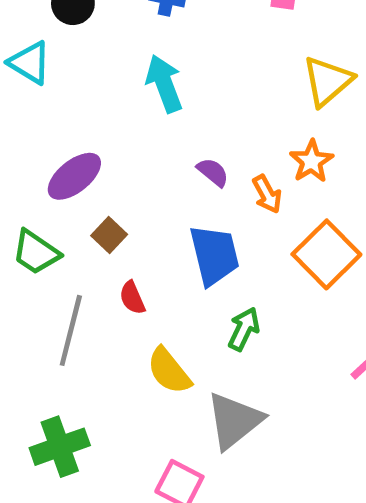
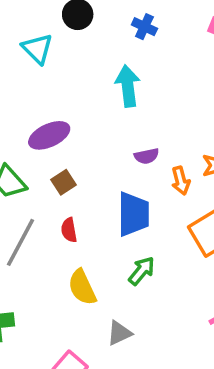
purple semicircle: (213, 172) -> (147, 156), turned 115
gray triangle: (234, 421) -> (119, 333), size x0.6

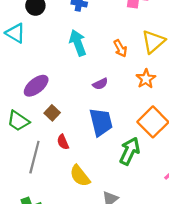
orange arrow: (181, 181) -> (120, 48), moved
green arrow: (141, 271) -> (130, 151), moved, size x1.4

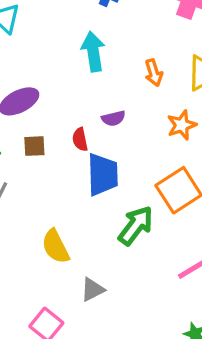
brown square: (52, 113) -> (34, 146), turned 32
red semicircle: (63, 142) -> (80, 139), moved

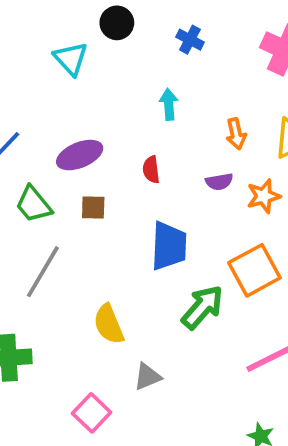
cyan arrow: (93, 52) -> (169, 104), size x0.7
purple semicircle: (113, 118) -> (219, 182), moved
red semicircle: (80, 139) -> (151, 170), moved

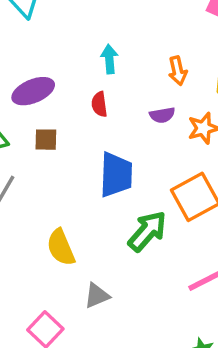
cyan arrow: (169, 104) -> (109, 59), moved

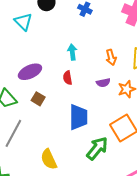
brown square: (46, 140) -> (38, 99), turned 32

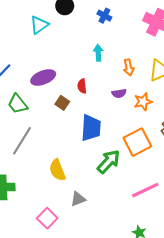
cyan triangle: (23, 22) -> (39, 25), turned 36
cyan arrow: (72, 52) -> (98, 53), moved
brown square: (38, 99) -> (62, 103), moved

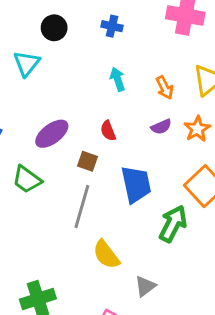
gray line: (22, 141) -> (82, 207), moved

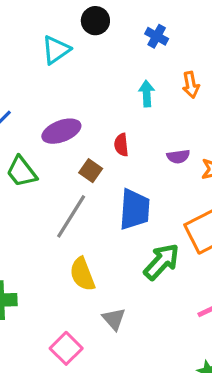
orange arrow: (165, 88) -> (191, 85), moved
gray triangle: (145, 286) -> (114, 319), turned -50

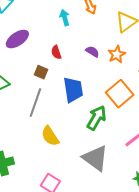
purple ellipse: (61, 131) -> (17, 39), moved
purple semicircle: (178, 156) -> (92, 52), turned -128
gray triangle: (114, 319) -> (95, 158), moved, size x1.8

